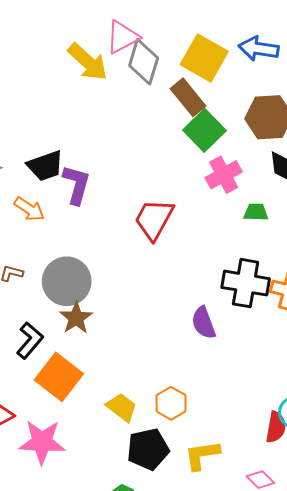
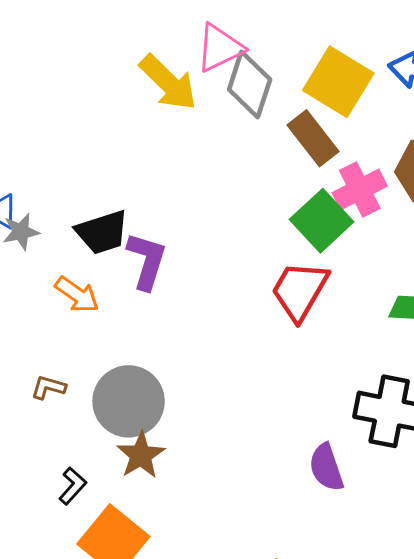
green square: (204, 130) -> (322, 221), moved
pink cross: (224, 175) -> (360, 189), moved
red trapezoid: (154, 219) -> (300, 291), moved
black L-shape: (30, 340) -> (73, 486), size x0.7

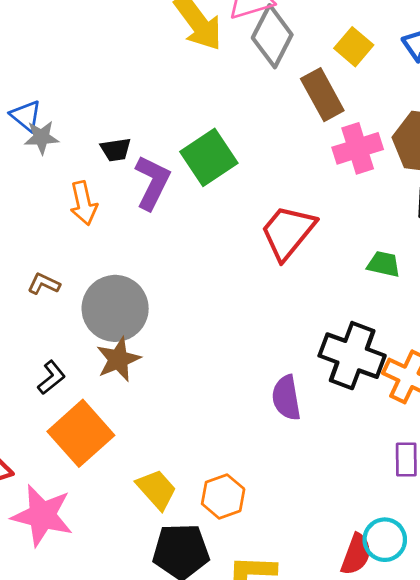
yellow square: (338, 82) -> (354, 47), size x0.6
green square: (322, 221) -> (209, 157), moved
black trapezoid: (102, 232) -> (116, 150), size x0.6
orange arrow: (77, 295) -> (84, 203), turned 33

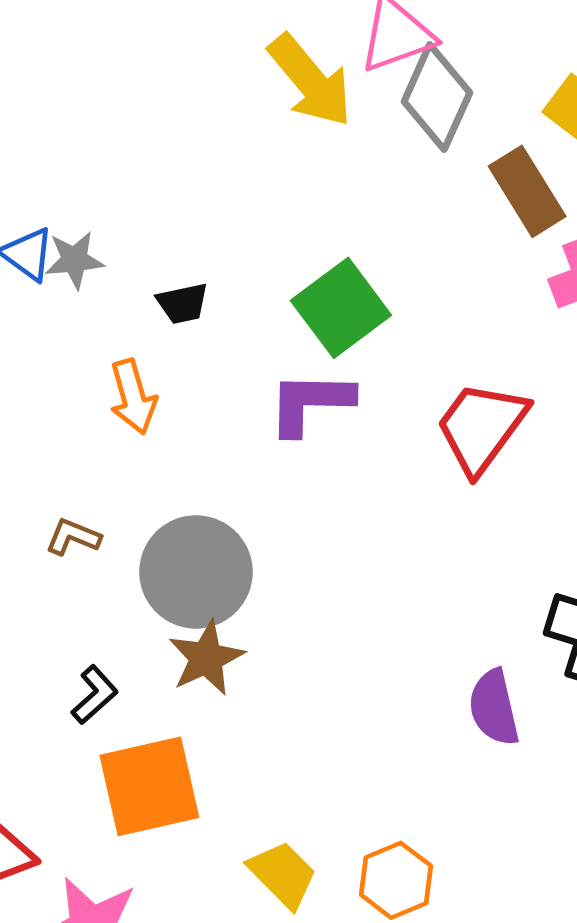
gray star: (41, 137) -> (74, 260), moved
purple L-shape: (152, 182) -> (310, 403), moved, turned -112
orange square: (81, 433) -> (149, 786), turned 32

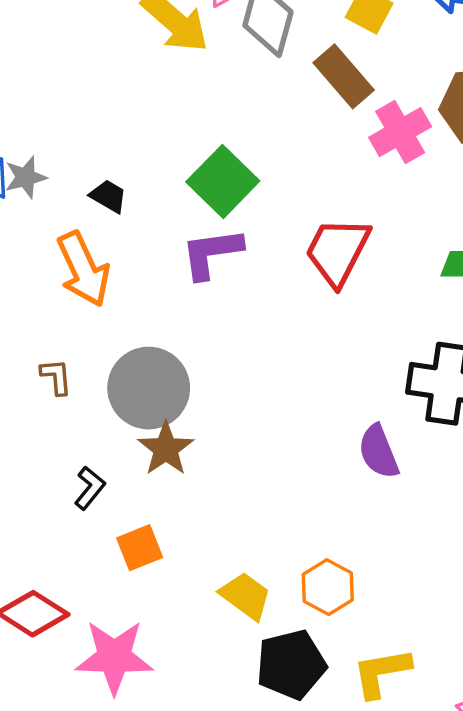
black trapezoid: (183, 303) -> (108, 196), turned -129
orange arrow: (133, 397) -> (83, 269), size x1.4
brown L-shape: (73, 537) -> (56, 377), turned 72
orange square: (149, 786) -> (140, 548), size x0.6

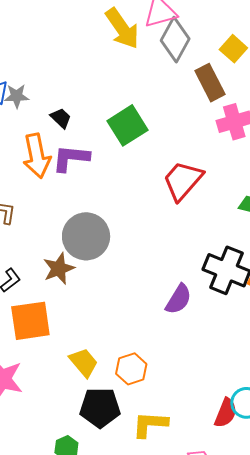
purple L-shape: (212, 253) -> (71, 158), moved
gray circle: (149, 388) -> (86, 236), moved
purple semicircle: (379, 452) -> (178, 299), turned -140
orange square: (140, 548) -> (30, 321), size x1.6

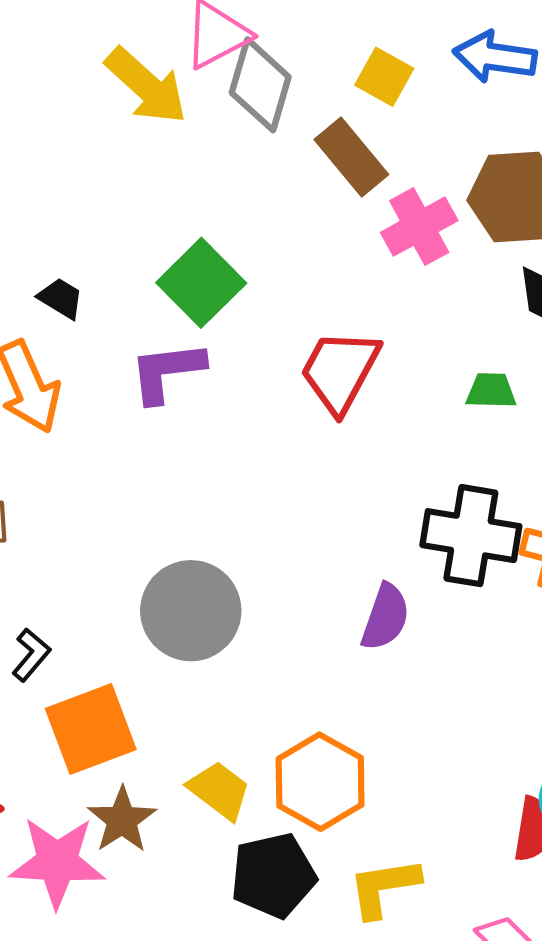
purple L-shape: (71, 158) -> (167, 372), moved
gray circle: (86, 236) -> (191, 611), moved
brown star: (59, 269) -> (122, 820), moved
orange hexagon: (131, 369) -> (320, 782), size x1.4

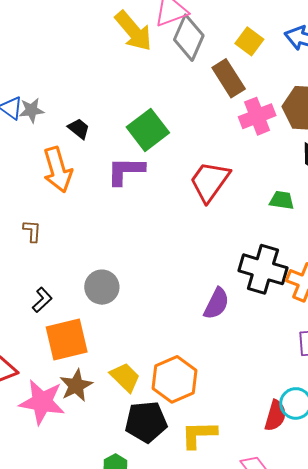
gray circle: (191, 611) -> (102, 287), moved, size x0.7

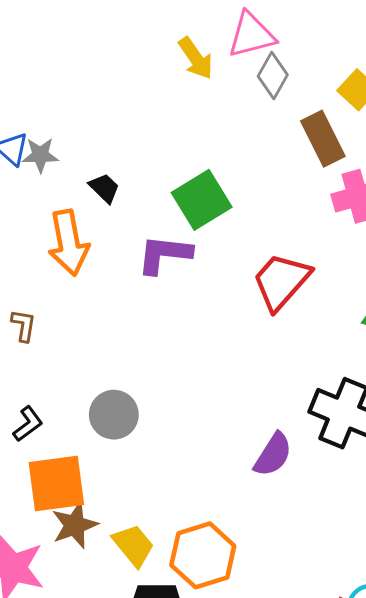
yellow arrow: (133, 31) -> (196, 58), size x0.7
gray diamond: (189, 38) -> (273, 75), size x0.7
brown star: (76, 386) -> (75, 525), moved

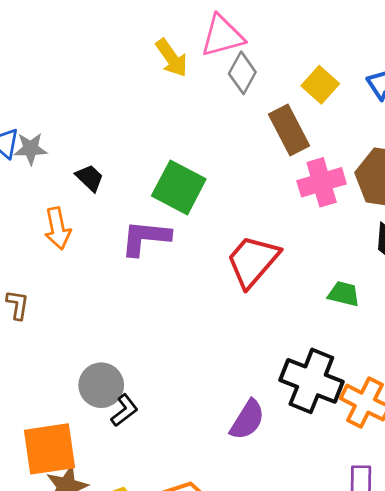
green square: (202, 200) -> (179, 187), turned -30
orange arrow: (69, 243) -> (58, 228), size x0.7
black L-shape: (28, 424) -> (124, 410), moved

